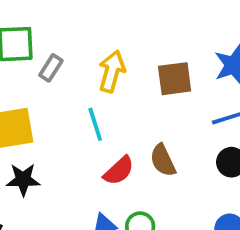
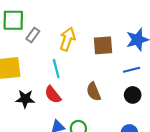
red semicircle: (119, 171) -> (53, 95), moved, turned 90
black star: (23, 180) -> (25, 99), moved

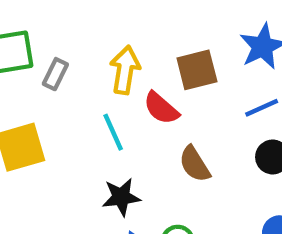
red semicircle: (53, 95) -> (161, 108), moved
black star: (25, 99) -> (121, 197), moved

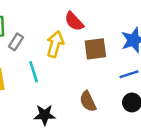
red semicircle: (161, 108) -> (74, 21), moved
cyan line: (113, 132) -> (34, 72), moved

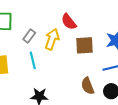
gray rectangle: (16, 42) -> (29, 36), moved
brown semicircle: (88, 101) -> (88, 86), moved

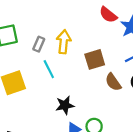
red semicircle: (69, 22) -> (108, 15), moved
brown square: (85, 45) -> (95, 59), moved

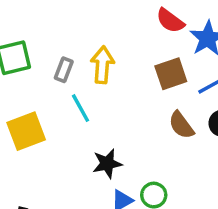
brown square: (95, 59) -> (171, 74), moved

